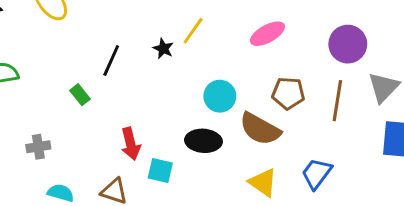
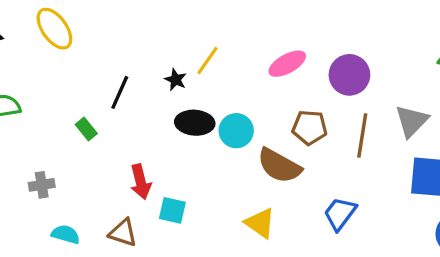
purple circle: (348, 44) -> (349, 75), moved
black ellipse: (203, 141) -> (195, 123), moved
yellow triangle: (263, 182) -> (260, 223), moved

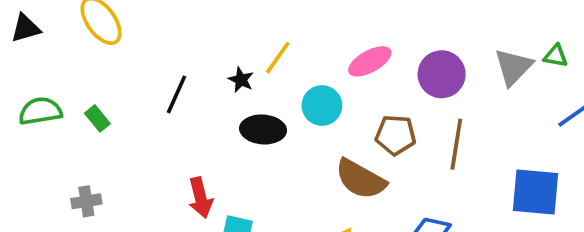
gray triangle: (412, 121) -> (513, 67), moved
green rectangle: (86, 129) -> (97, 118), moved
cyan circle: (236, 131) -> (322, 106), moved

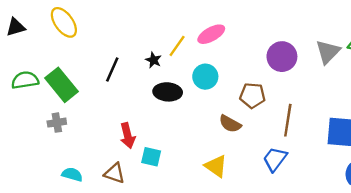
pink ellipse: (370, 61) -> (211, 34), moved
green rectangle: (97, 118) -> (62, 85), size x2.0
brown line: (456, 144) -> (288, 120), moved
brown semicircle: (361, 179) -> (230, 124), size x0.7
gray cross: (86, 201) -> (57, 123), moved

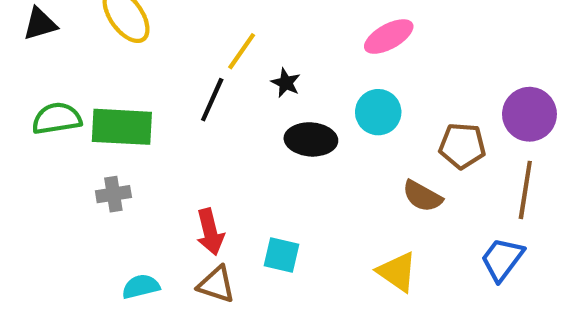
yellow line: (177, 46) -> (242, 51), moved
purple circle: (282, 57) -> (529, 114), moved
green rectangle: (62, 85) -> (122, 127), turned -48
red arrow: (128, 136) -> (210, 232), moved
cyan semicircle: (72, 174) -> (141, 287), turned -30

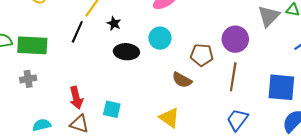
blue trapezoid: (502, 259) -> (237, 120), moved

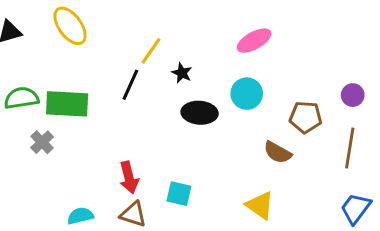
purple circle: (235, 39) -> (353, 95), size x0.6
gray cross: (28, 79) -> (42, 142), moved, turned -35

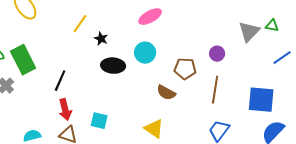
black line: (130, 85) -> (60, 81), moved
green rectangle: (67, 104) -> (23, 60), turned 60

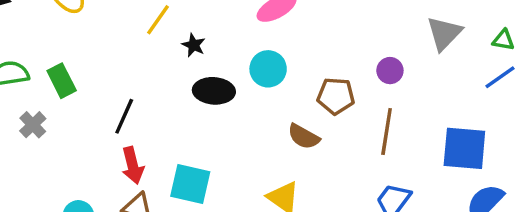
green triangle: (272, 26) -> (503, 40), moved
green rectangle: (23, 60) -> (62, 81), size x0.7
cyan square: (99, 121) -> (190, 184), size x1.4

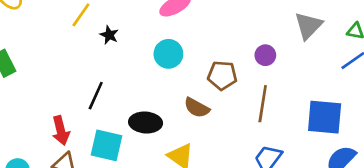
black ellipse: (214, 91) -> (146, 122), moved
black line: (124, 116) -> (96, 96), moved

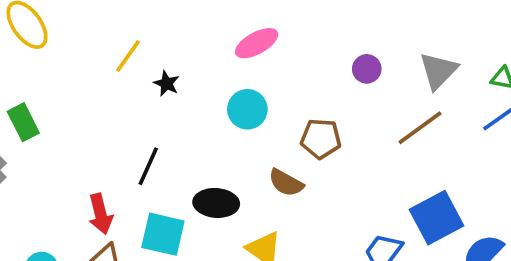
purple circle: (265, 55) -> (367, 69), moved
brown line: (263, 104) -> (420, 128), moved, turned 45
blue square: (325, 117) -> (437, 218), moved, turned -33

